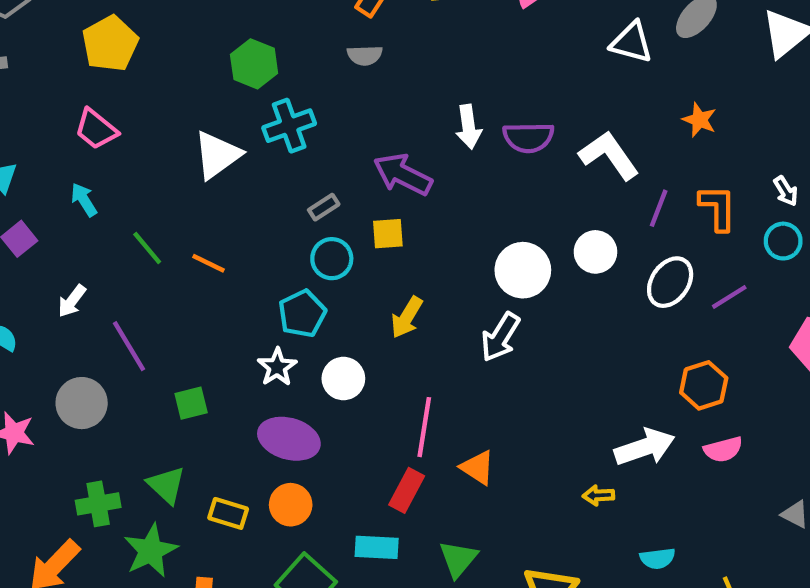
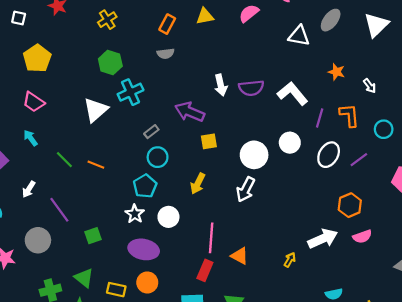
white arrow: (786, 191) -> (370, 86), moved
yellow square: (388, 234) -> (209, 141), moved
yellow arrow: (598, 495) -> (290, 260), moved, turned 128

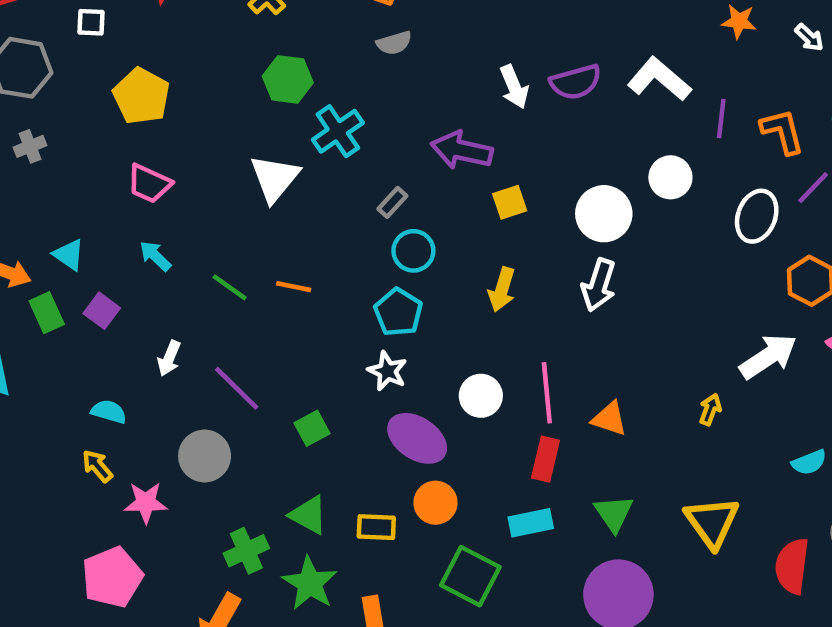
orange L-shape: (349, 115) -> (782, 131), moved
white ellipse: (329, 155) -> (757, 216), moved
white circle: (168, 217) -> (481, 396), moved
purple ellipse: (144, 249) -> (417, 438), turned 32

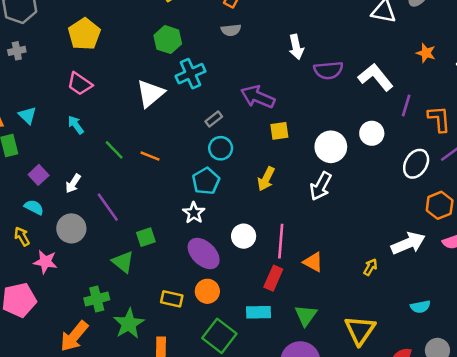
white arrow: (514, 87) -> (296, 47), moved
purple square: (102, 311) -> (39, 175), moved
gray circle: (205, 456) -> (71, 228), moved
green triangle: (309, 515) -> (123, 262), moved

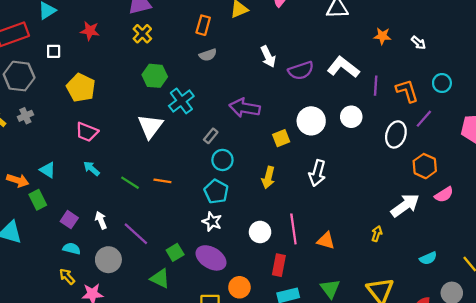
yellow square: (279, 131) -> (281, 138), moved
white circle: (331, 147) -> (311, 121), moved
white arrow: (73, 183) -> (101, 220), turned 138
purple ellipse: (204, 253) -> (211, 258), moved
red rectangle: (273, 278) -> (279, 265), moved

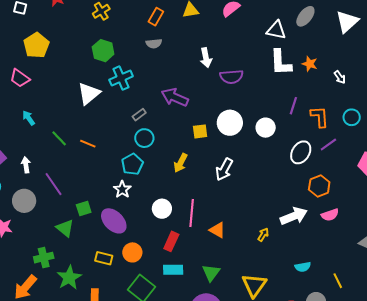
white L-shape: (343, 67) -> (281, 63), moved, turned -144
pink trapezoid: (87, 132) -> (20, 78), moved

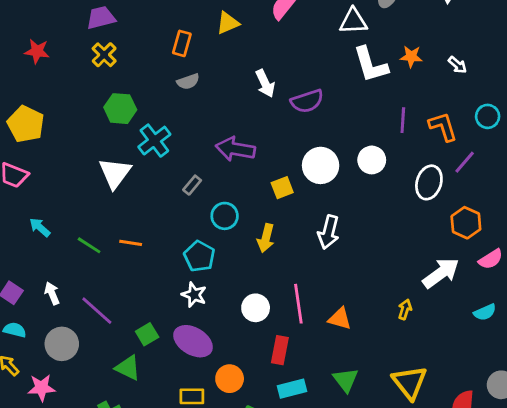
cyan circle: (144, 138) -> (225, 216), moved
cyan semicircle: (303, 267) -> (485, 312), moved

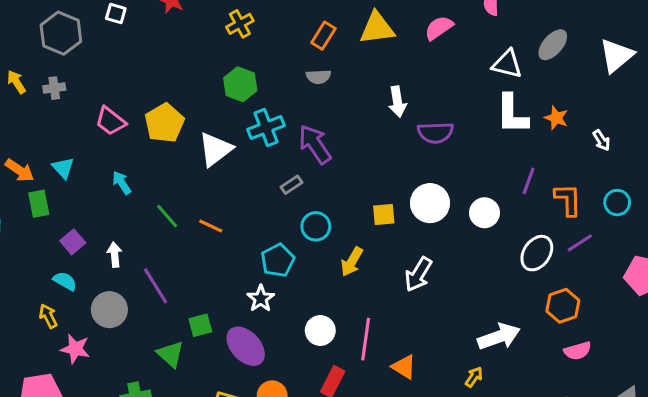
yellow triangle: (228, 23) -> (377, 28), size x1.4
yellow pentagon: (26, 124) -> (164, 123), moved
purple arrow: (235, 149) -> (315, 144), moved, turned 30
white arrow: (441, 273) -> (499, 337), moved

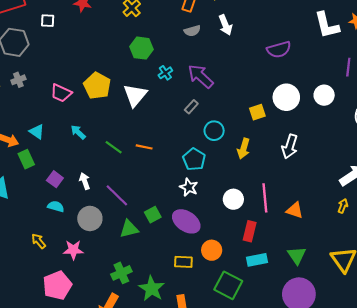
white arrow: (397, 102) -> (225, 25), moved
cyan cross: (266, 128) -> (165, 73), size x0.6
yellow arrow: (48, 316) -> (39, 241), moved
green triangle: (170, 354) -> (129, 229), moved, turned -42

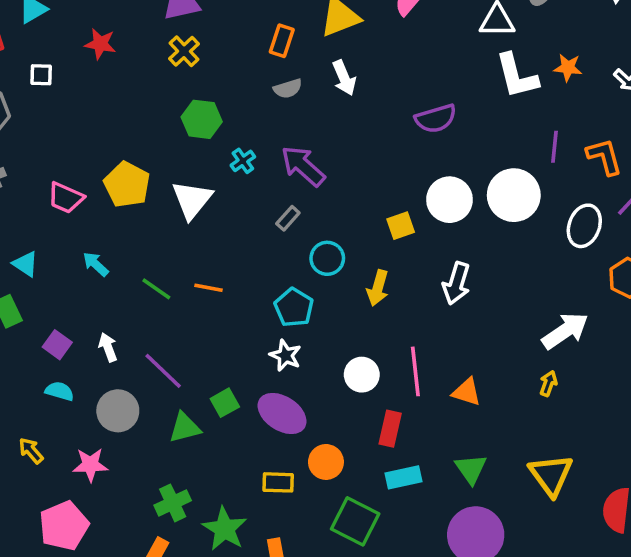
white circle: (324, 95) -> (514, 195), size x1.5

